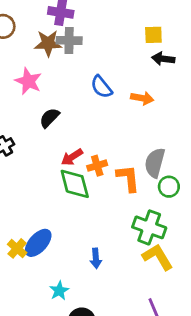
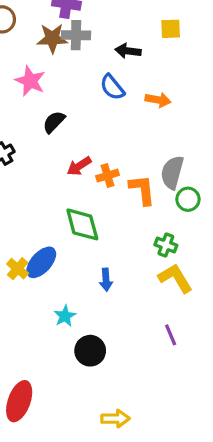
black arrow: (163, 59) -> (128, 51), moved
green diamond: (75, 184) -> (82, 224), moved
green cross: (149, 227) -> (166, 245), size x0.6

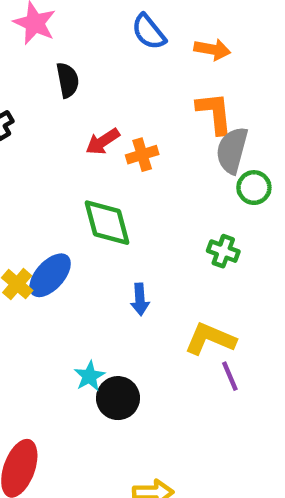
black semicircle: (54, 122) -> (68, 80), turned 125
orange L-shape: (142, 190) -> (214, 113), moved
yellow L-shape: (175, 278) -> (210, 339), moved, turned -36
cyan star: (65, 316) -> (89, 376), moved

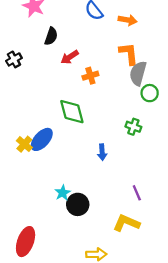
black semicircle: (68, 80) -> (51, 36), turned 30
red arrow: (103, 141) -> (70, 57), moved
blue arrow: (140, 299) -> (102, 152), moved
yellow L-shape: (210, 339) -> (126, 223), moved

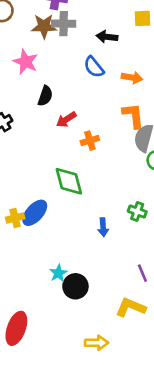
green cross: (133, 127) -> (137, 211), moved
yellow cross: (24, 144) -> (15, 218), turned 35

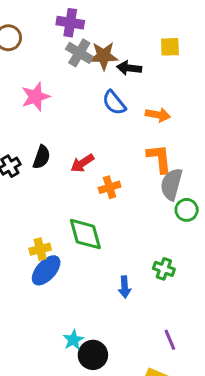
gray cross: (64, 24) -> (79, 53), turned 30
brown star: (44, 26) -> (103, 56), moved
pink star: (26, 62) -> (36, 97), turned 30
black semicircle: (45, 96) -> (42, 157), moved
yellow cross: (15, 218) -> (40, 249), moved

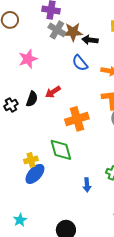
red arrow: (82, 163) -> (53, 92), moved
orange cross: (110, 187) -> (77, 119), size x1.6
cyan star: (73, 340) -> (20, 220), moved

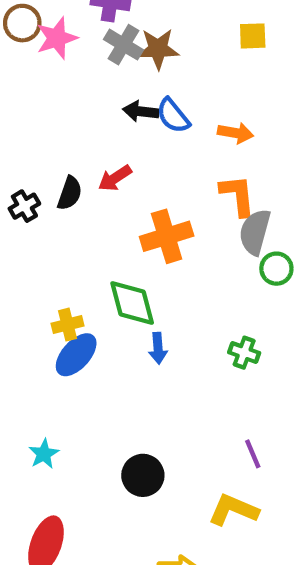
black arrow: (90, 40) -> (141, 111), moved
pink star: (28, 59) -> (57, 38), moved
blue arrow: (87, 185) -> (158, 348), moved

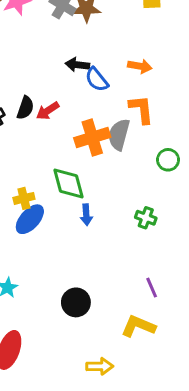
black arrow: (141, 111) -> (77, 65), moved
blue semicircle: (173, 116) -> (97, 80), moved
red arrow: (115, 178) -> (48, 111), moved
gray semicircle: (255, 232) -> (119, 135), moved

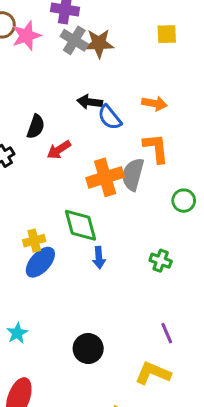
black semicircle: (25, 108) -> (36, 127), moved

